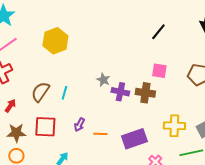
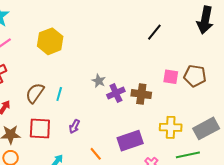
pink square: (159, 71) -> (171, 77), moved
purple cross: (120, 92) -> (116, 93), turned -36
orange line: (100, 134) -> (96, 154), moved, turned 48

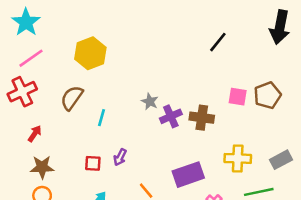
brown pentagon: (195, 76) -> (267, 95), turned -30
brown semicircle: (35, 93) -> (72, 98), moved
red square: (40, 128) -> (93, 163), moved, size x0.6
gray rectangle: (206, 128) -> (281, 160), size x0.7

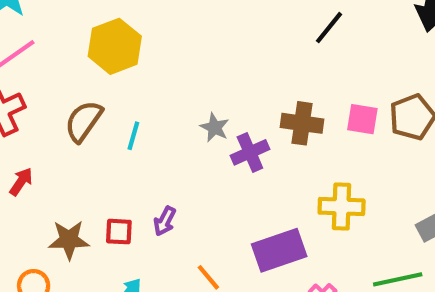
cyan line: (102, 118) -> (133, 136), moved
brown cross: (202, 118) -> (302, 123), moved
yellow cross: (238, 158) -> (342, 207), moved
brown star: (42, 167) -> (69, 240), moved

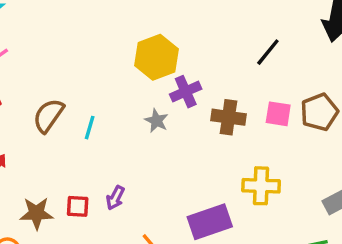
black line: (329, 28) -> (268, 52), moved
yellow hexagon: (115, 46) -> (156, 57), moved
purple cross: (250, 152) -> (186, 92), moved

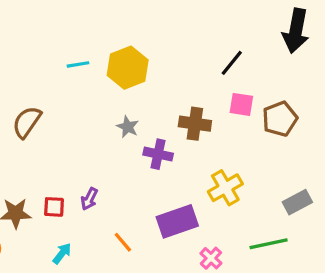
purple cross: (186, 92) -> (158, 154), moved, turned 36
pink square: (278, 114) -> (241, 104), moved
cyan line: (90, 128) -> (78, 64), moved, turned 65
yellow cross: (261, 186) -> (225, 188), turned -32

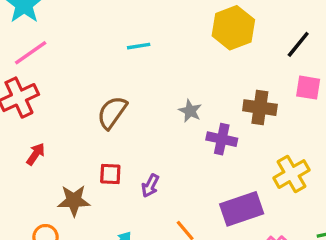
yellow hexagon: (128, 68) -> (233, 28), moved
brown semicircle: (27, 122) -> (112, 113), moved
red square: (54, 207) -> (110, 174), moved

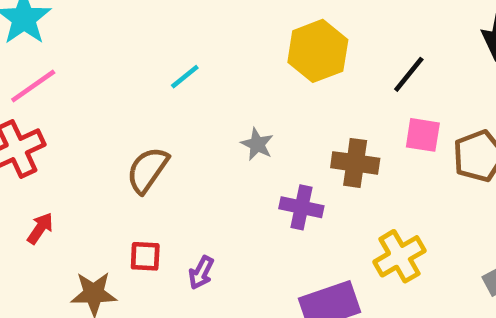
cyan line: (139, 46) -> (185, 77), turned -30
gray star: (190, 111) -> (257, 144), moved

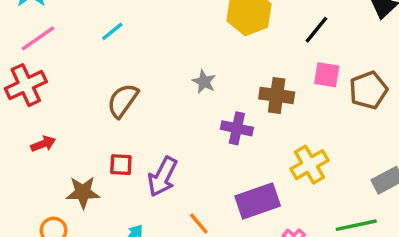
cyan line: (185, 77) -> (112, 31), moved
red arrow: (40, 228) -> (43, 144), turned 35
purple arrow: (201, 273) -> (162, 177), size x1.6

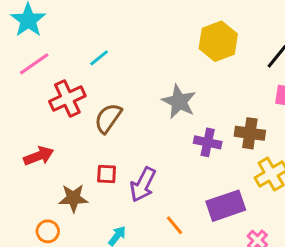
gray star: (204, 82) -> (179, 102), size x1.6
red cross: (26, 85) -> (67, 99), moved
brown cross: (277, 95) -> (250, 133), moved
red arrow: (43, 144) -> (39, 156), size x1.4

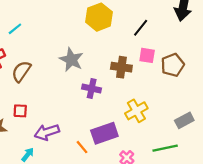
brown cross: (250, 133) -> (121, 67), moved
purple arrow: (143, 185) -> (47, 132), moved, turned 45
orange line: (174, 225) -> (82, 147), moved

